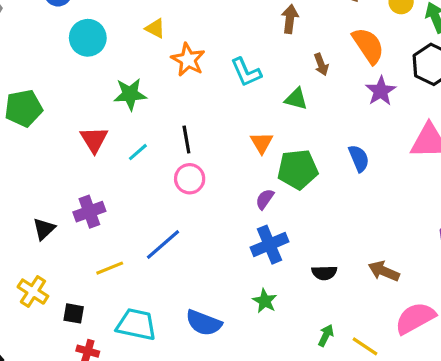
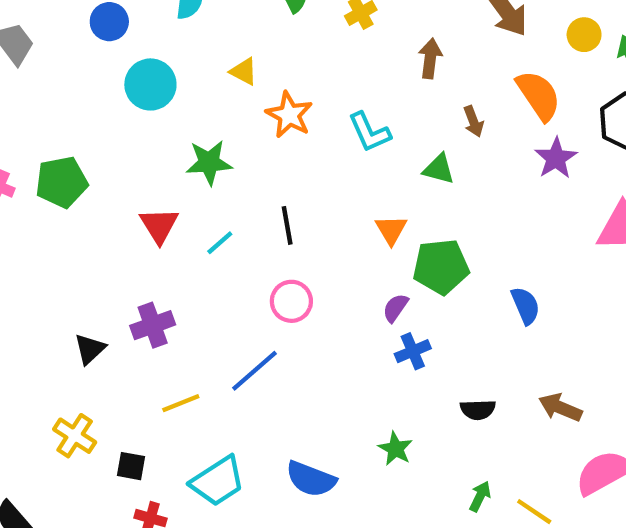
blue semicircle: (359, 158) -> (526, 306), moved
pink circle: (190, 179) -> (291, 301), moved
blue cross: (269, 245) -> (413, 351), moved, size x0.7
cyan trapezoid: (136, 324) -> (218, 481), turned 135

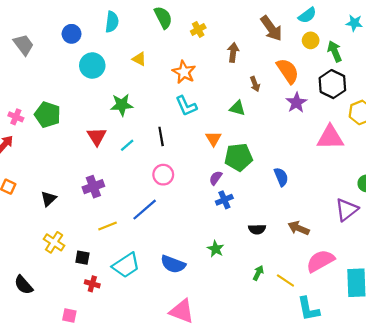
orange star: (289, 115) -> (184, 72), moved
cyan L-shape: (369, 132) -> (186, 106), moved
green pentagon: (62, 182) -> (47, 115), turned 30
black triangle: (90, 349) -> (49, 199), moved

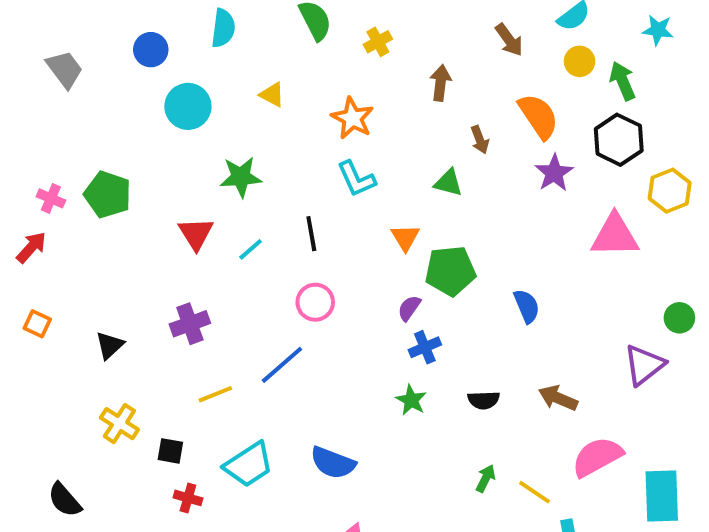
brown arrow: (271, 28) -> (509, 40), size x0.7
green star: (216, 249) -> (411, 400), moved

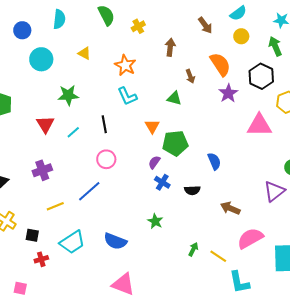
green arrow: (623, 81) -> (275, 46), moved
blue cross: (425, 347) -> (162, 182), turned -35
green star: (411, 400) -> (155, 221), moved
black semicircle: (484, 400) -> (192, 190), moved
red cross: (188, 498) -> (41, 259), turned -32

